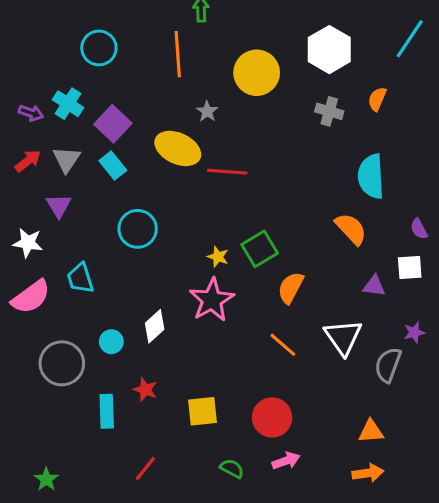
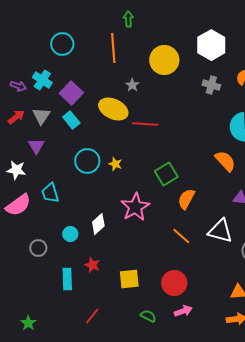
yellow star: (218, 257) -> (115, 164), moved
white triangle: (343, 337) -> (220, 231), turned -40
gray circle: (62, 363) -> (38, 248), size x0.6

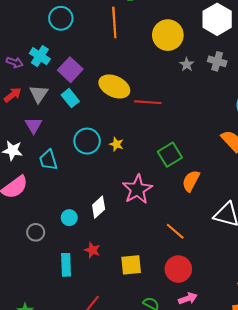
gray star: (132, 85) -> (187, 64), moved
cyan trapezoid: (50, 193) -> (48, 160), moved
orange line: (181, 236) -> (175, 231), moved

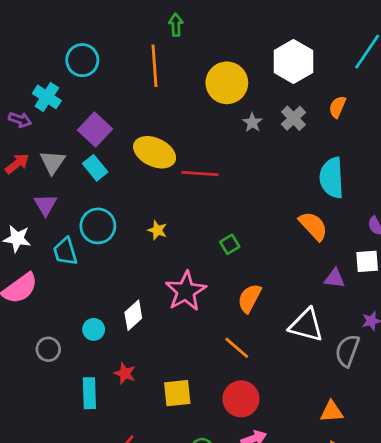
cyan cross: (40, 56) -> (47, 97), moved
gray cross: (217, 61) -> (293, 118), turned 30
cyan circle: (87, 141) -> (98, 226), moved
green square: (170, 155) -> (230, 244), size x0.6
orange semicircle: (191, 181) -> (250, 298), moved

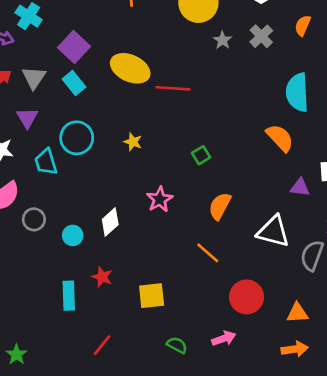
pink star: (186, 291) -> (160, 199), size x0.7
gray circle: (48, 349) -> (34, 219), moved
red circle: (241, 399) -> (247, 297), moved

